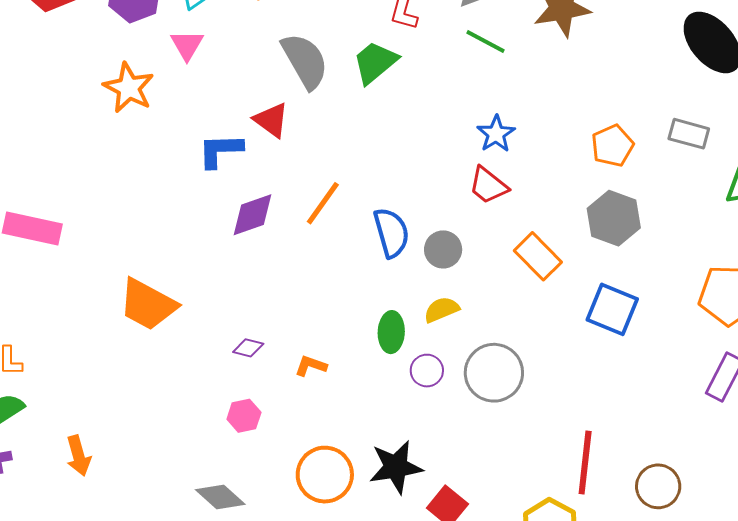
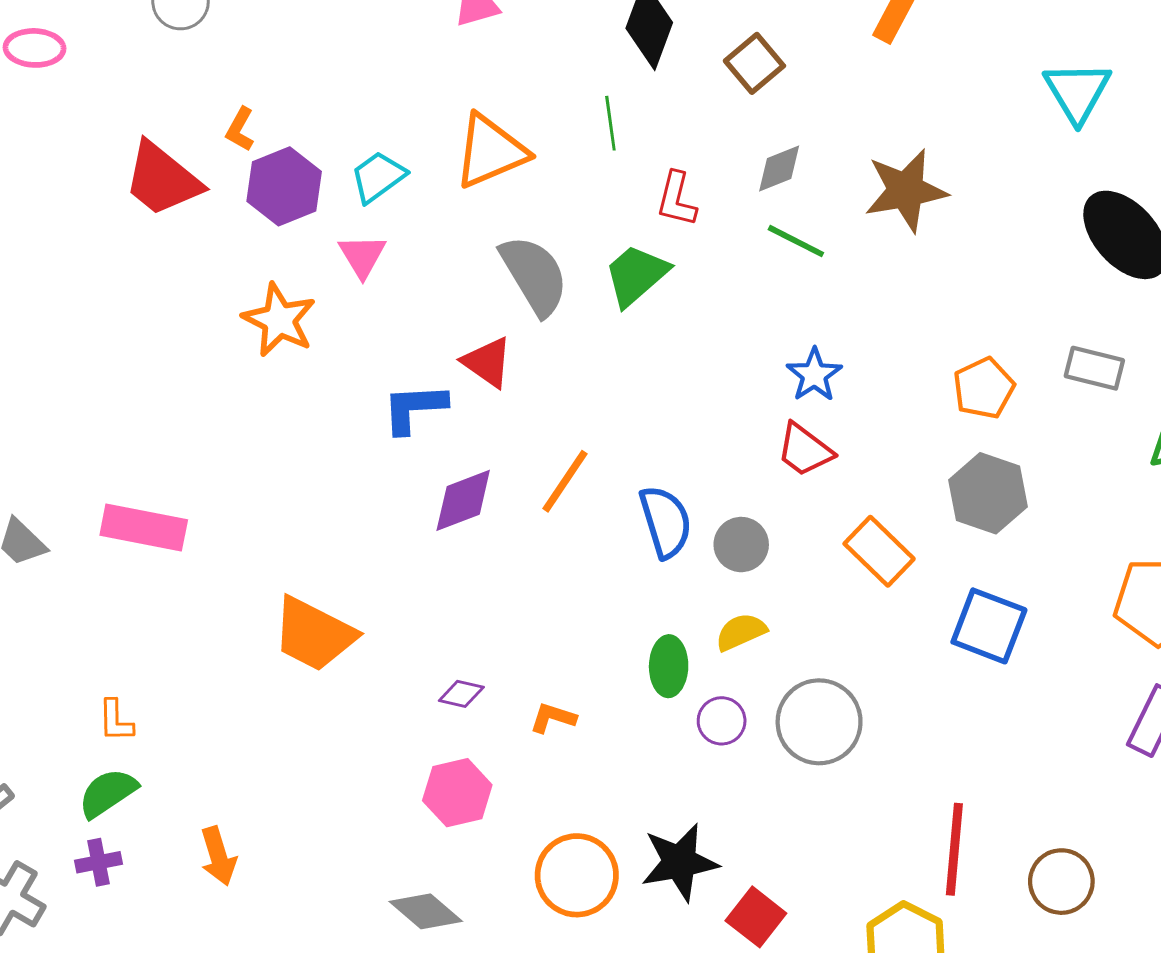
pink hexagon: (244, 416) -> (457, 793), size x1.4

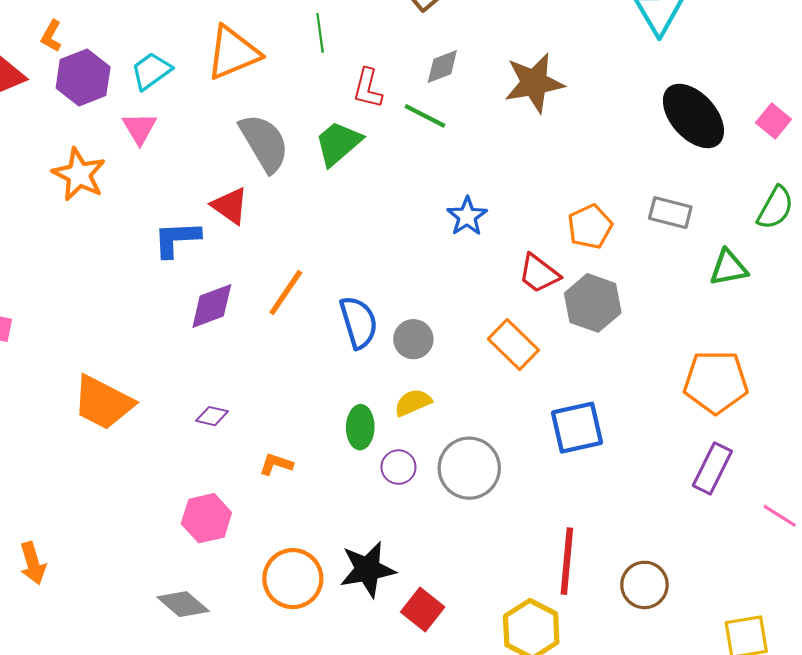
green line: (796, 241) -> (425, 116), moved
red trapezoid: (805, 450) -> (539, 274), moved
blue square: (989, 626) -> (577, 428), moved, turned -34
purple diamond: (461, 694) -> (212, 416), moved

